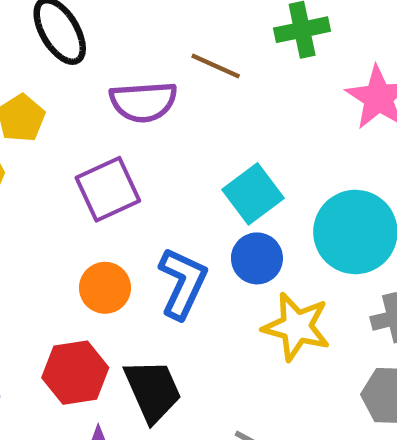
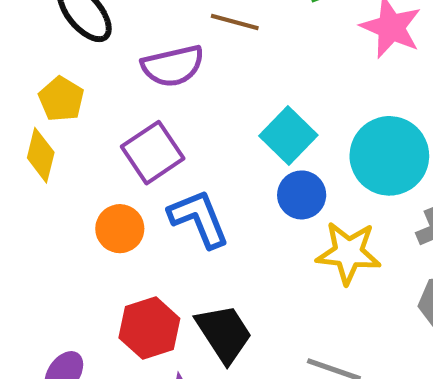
blue L-shape: (183, 283) -> (199, 219), moved, turned -38
orange circle: (105, 288) -> (120, 229), moved

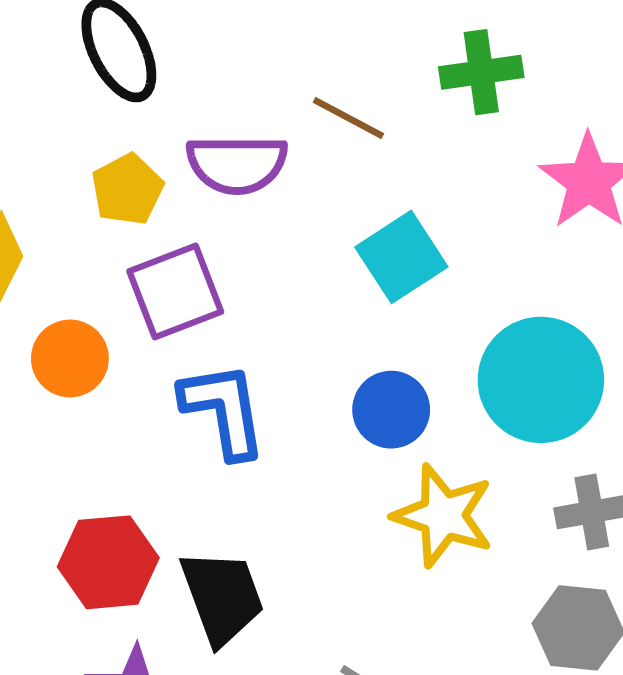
yellow pentagon: (61, 99) -> (127, 189), moved
cyan square: (288, 135) -> (401, 257), moved
orange circle: (120, 229) -> (70, 358), moved

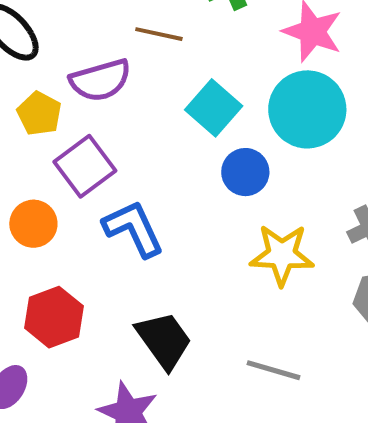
cyan circle: (541, 380) -> (307, 109), moved
blue circle: (391, 410) -> (245, 172), moved
red hexagon: (108, 562) -> (54, 317), moved

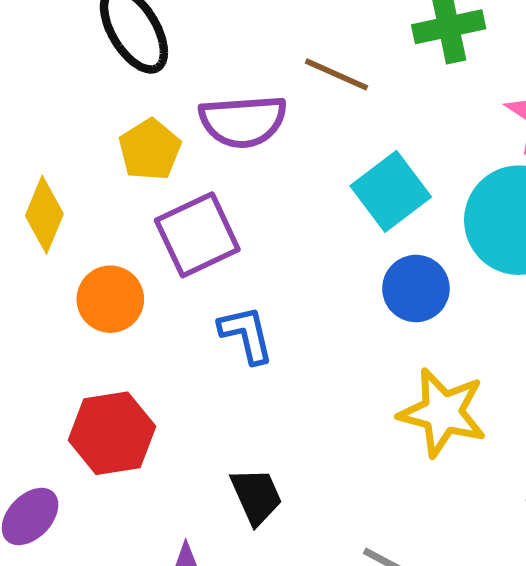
blue L-shape: (133, 229) -> (246, 334), size x0.7
black trapezoid: (164, 340) -> (256, 496), size x0.7

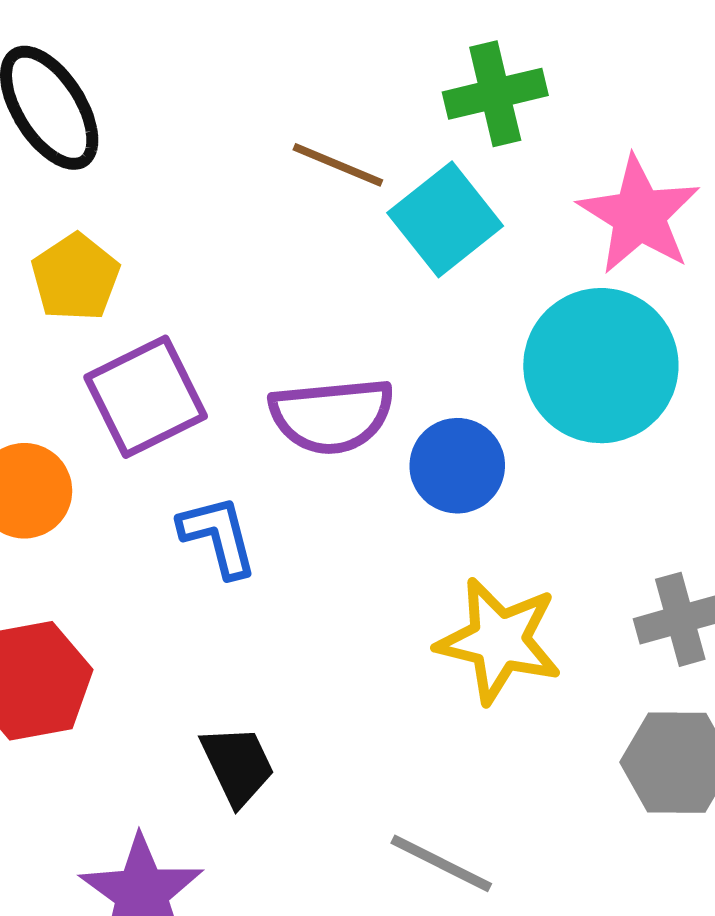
purple semicircle: (243, 121) -> (332, 416), moved
cyan square: (391, 191) -> (445, 219), moved

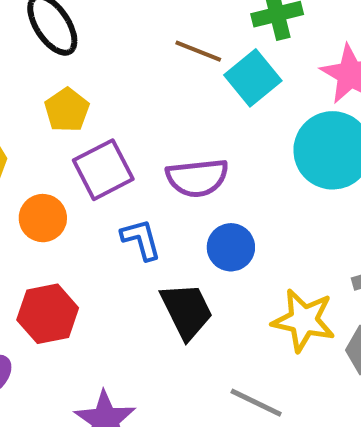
blue circle: (457, 466) -> (231, 247), moved
yellow star: (499, 641) -> (304, 320), moved
black trapezoid: (238, 765) -> (187, 311), moved, size x1.4

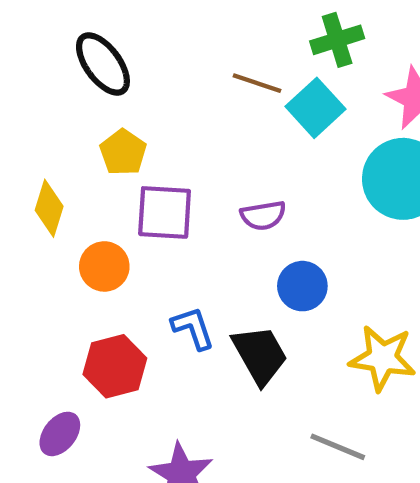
purple square: (103, 170) -> (165, 212), turned 34
purple semicircle: (197, 178) -> (263, 215), size x0.7
blue L-shape: (141, 239) -> (193, 328), moved

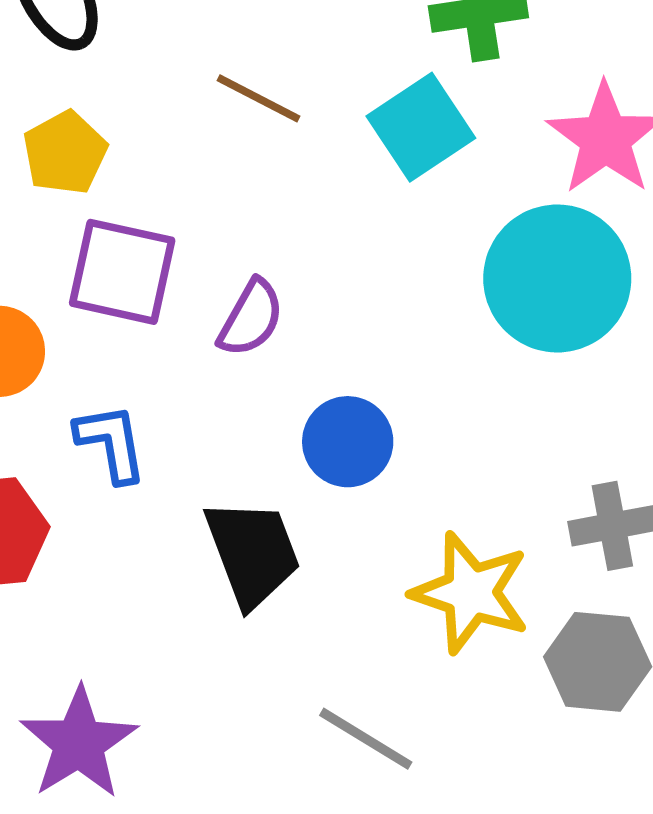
brown line: (257, 83) -> (258, 98), moved
purple semicircle: (263, 215) -> (251, 318), moved, turned -60
blue L-shape: (193, 328) -> (111, 443), moved

